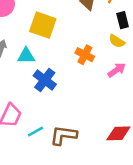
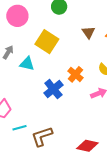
blue cross: (45, 80) -> (53, 89), moved
brown L-shape: (64, 135) -> (42, 136), turned -40

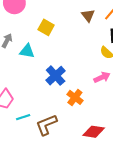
yellow square: (47, 42) -> (46, 27), size x0.7
orange cross: (75, 74) -> (75, 97), moved

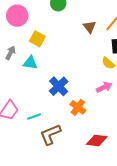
yellow square: (46, 27) -> (37, 39), moved
cyan line: (23, 117) -> (34, 117), moved

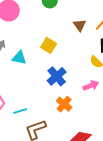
yellow square: (37, 39) -> (49, 45), moved
blue cross: (59, 86) -> (57, 76), moved

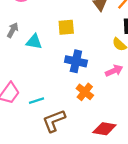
yellow square: (49, 45) -> (66, 27), turned -35
blue cross: (57, 76) -> (76, 61), turned -36

